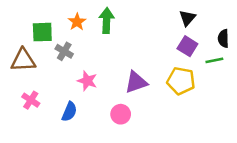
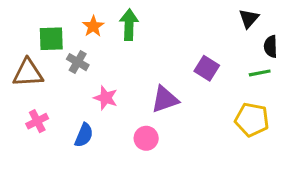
black triangle: (187, 18) -> (249, 18), moved
purple square: (187, 46) -> (207, 68), moved
yellow pentagon: (181, 81) -> (252, 120), moved
pink cross: (31, 100) -> (37, 121), turned 30

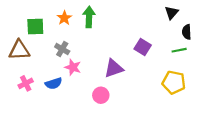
gray cross: (78, 62) -> (62, 49), moved
blue semicircle: (84, 135) -> (54, 83), moved, turned 49

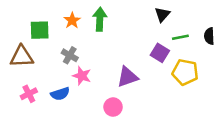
black triangle: (172, 13) -> (162, 14), moved
green line: (179, 50) -> (180, 37), moved
yellow pentagon: (174, 82) -> (185, 72), moved

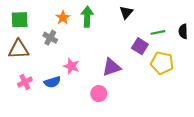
black triangle: (162, 14) -> (126, 12), moved
green square: (40, 30) -> (20, 20), moved
gray cross: (70, 55) -> (50, 38), moved

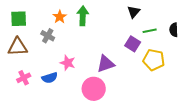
black triangle: (126, 12) -> (134, 12), moved
pink circle: (99, 94) -> (94, 89), size x1.5

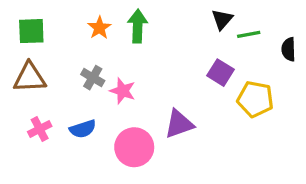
green line: (150, 31) -> (249, 34), moved
gray cross: (48, 36) -> (93, 78), moved
pink star: (68, 63) -> (123, 91), moved
purple triangle: (106, 64) -> (179, 124), moved
pink circle: (94, 89) -> (134, 147), moved

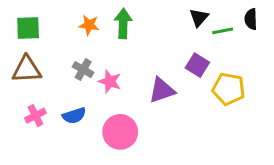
orange star: (99, 28) -> (89, 25), turned -30
black semicircle: (289, 49) -> (251, 19), moved
purple triangle: (179, 124) -> (162, 90), moved

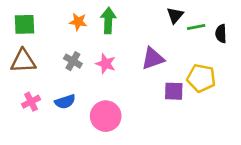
black semicircle: (251, 19) -> (221, 34), moved
purple square: (197, 65) -> (174, 91), moved, turned -30
pink star: (110, 81) -> (106, 64), moved
purple triangle: (162, 90) -> (153, 58), moved

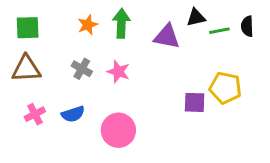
black triangle: (175, 15) -> (196, 17), turned 36
orange star: (78, 22) -> (88, 25), turned -30
black semicircle: (221, 34) -> (247, 26), moved
purple triangle: (153, 58) -> (167, 37), moved, turned 30

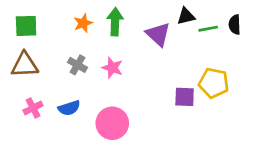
purple triangle: (167, 37) -> (158, 34), turned 32

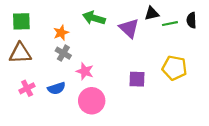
green arrow: (115, 22) -> (94, 18), turned -75
orange star: (83, 23) -> (61, 33), moved
pink star: (112, 68) -> (85, 71), moved
purple square: (185, 97) -> (137, 79), moved

